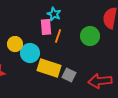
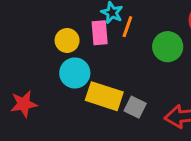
orange line: (58, 36) -> (127, 27), moved
yellow circle: (15, 44) -> (67, 40), moved

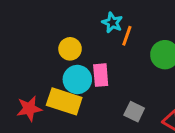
pink rectangle: (100, 33) -> (101, 75), moved
yellow rectangle: (104, 96) -> (64, 101), moved

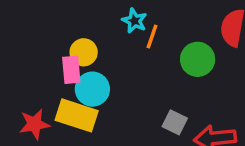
pink rectangle: (101, 75) -> (71, 70), moved
gray square: (134, 112) -> (175, 122), moved

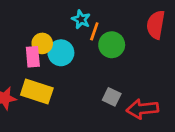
green circle: (198, 59) -> (112, 45), moved
cyan circle: (92, 89) -> (61, 53), moved

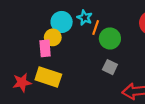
cyan circle: (61, 53) -> (62, 22), moved
gray square: (112, 97) -> (110, 67), moved

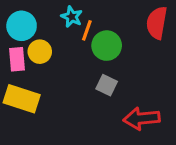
cyan circle: (62, 22) -> (22, 26), moved
yellow circle: (53, 37) -> (40, 52), moved

